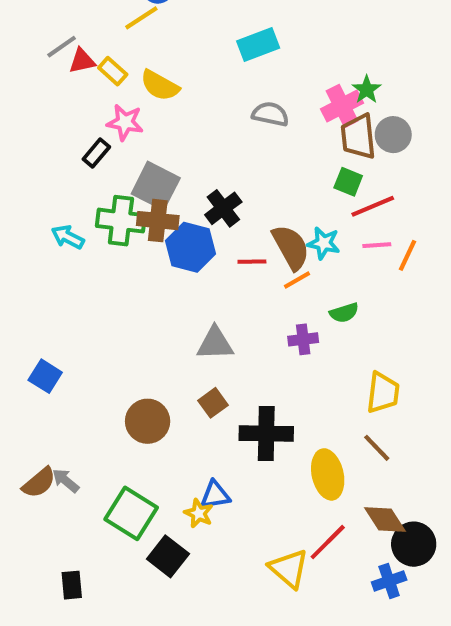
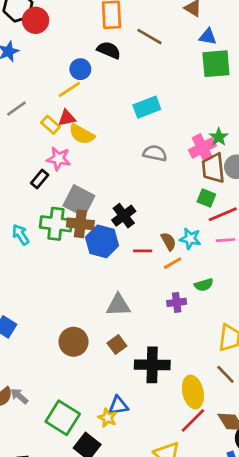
red triangle: (82, 61) -> (67, 118), moved
cyan arrow: (68, 237) -> (21, 235), turned 30
brown semicircle: (291, 247) -> (168, 241), size x0.6
brown circle: (148, 421) -> (74, 342), moved
red line: (328, 542) -> (193, 420), moved

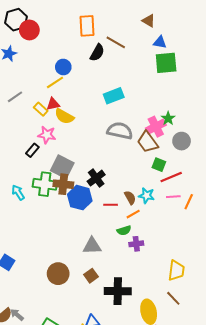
black semicircle: (109, 50) -> (97, 53), moved, turned 96
gray semicircle: (155, 153) -> (120, 131), size x1.4
brown trapezoid: (213, 168) -> (148, 142), moved, turned -30
green semicircle: (204, 285) -> (124, 230), moved

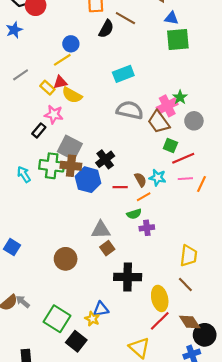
brown square: (91, 276) -> (107, 248), moved

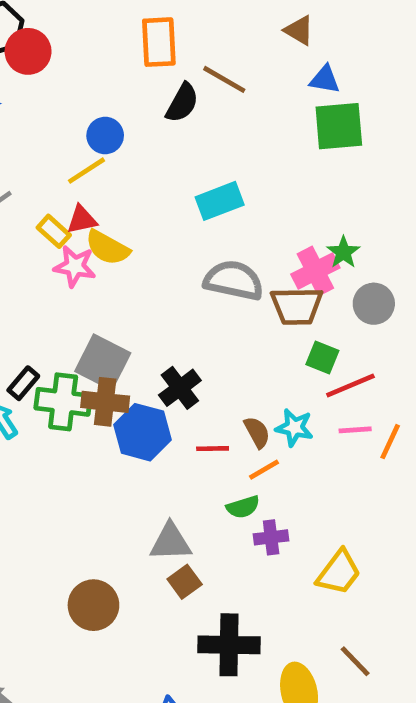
pink star: (54, 114) -> (75, 266), moved
brown trapezoid: (159, 122) -> (297, 306), turned -55
black rectangle: (39, 130) -> (23, 383), moved
yellow trapezoid: (189, 256) -> (339, 572), moved, turned 30

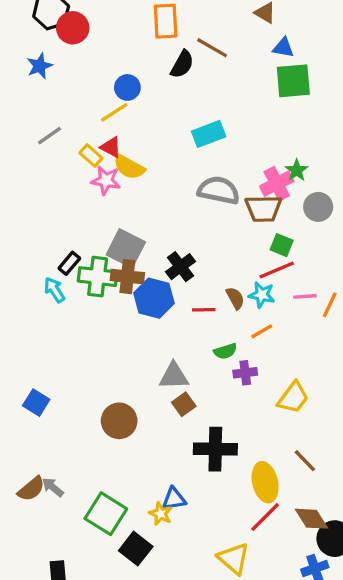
red triangle: (82, 220) -> (111, 147), turned 40
red line: (350, 385) -> (277, 270), moved
orange line: (264, 470) -> (262, 331), moved

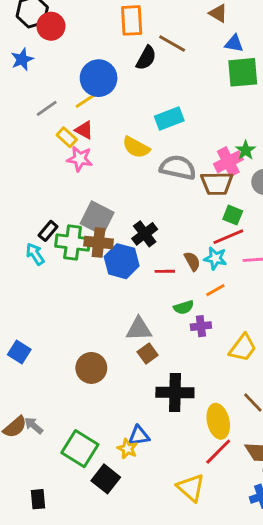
blue circle: (127, 87) -> (99, 78), size x1.6
gray line: (49, 136) -> (47, 108), moved
yellow semicircle: (129, 167) -> (136, 147), moved

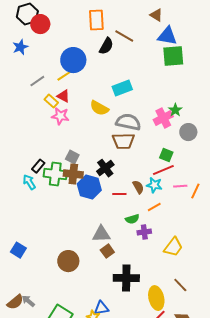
blue triangle: (234, 44) -> (167, 36), size x1.5
brown trapezoid: (217, 183) -> (123, 141), moved
gray square: (97, 218) -> (72, 157), size x0.6

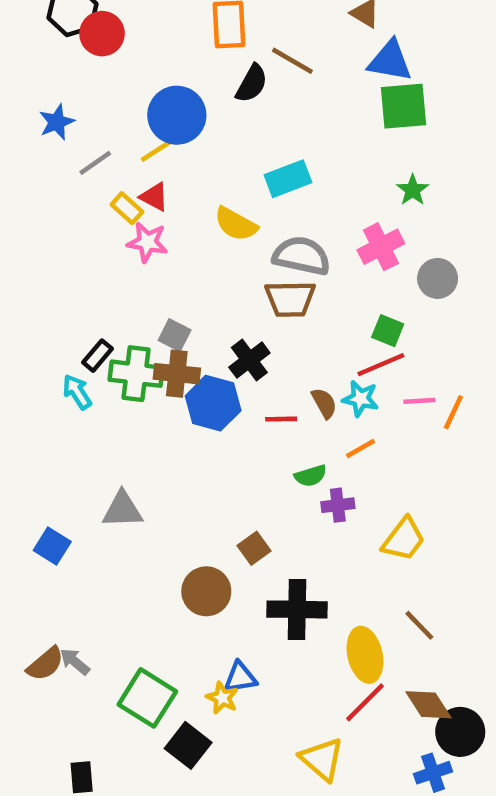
blue star: (20, 47) -> (57, 122), moved
green star: (175, 110) -> (413, 190), moved
gray triangle: (101, 234) -> (122, 510), moved
brown circle: (68, 261) -> (206, 591), moved

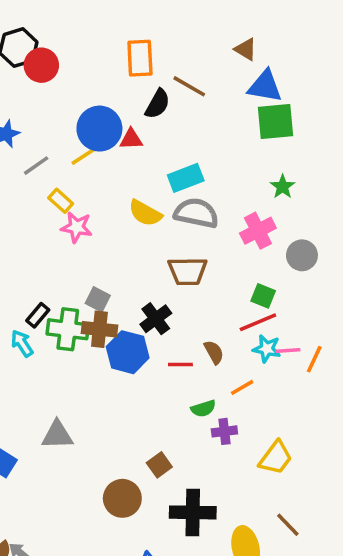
red triangle: (154, 197) -> (131, 139), moved, turned -30
gray semicircle: (302, 256) -> (196, 213), moved
cyan star: (360, 399) -> (267, 349), moved

